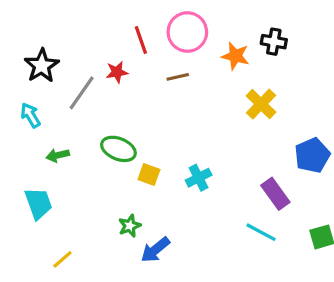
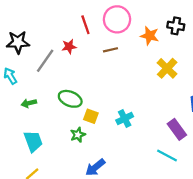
black star: (42, 66) -> (18, 42), turned 30
cyan trapezoid: (38, 203) -> (33, 141), moved
green star: (130, 226) -> (78, 135), moved

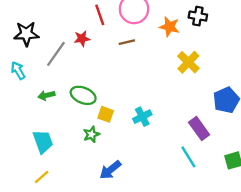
green arrow: (29, 103) -> (46, 95), moved
cyan line: (167, 155) -> (188, 157), turned 30

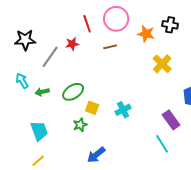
cyan arrow: (18, 70) -> (22, 81), moved
green ellipse: (83, 95) -> (73, 92), turned -55

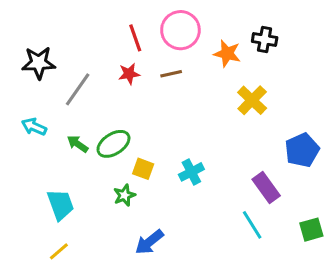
red star: (72, 44) -> (129, 74), moved
cyan arrow: (22, 81) -> (34, 127), turned -35
green arrow: (42, 92) -> (78, 144), moved, turned 48

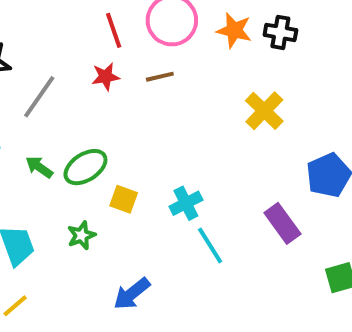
orange star: (227, 54) -> (234, 30), moved
green star: (124, 195) -> (81, 235), moved
cyan line: (252, 225) -> (210, 245), moved

